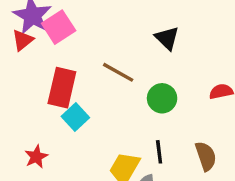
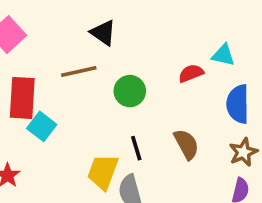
black triangle: (167, 38) -> (103, 33), moved
brown line: (118, 72) -> (79, 72), turned -32

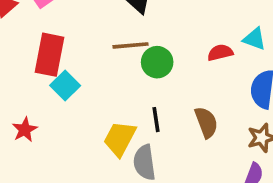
brown line: (79, 72) -> (131, 45), moved

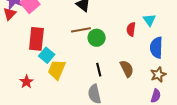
cyan triangle: (255, 39) -> (149, 20), turned 40
red semicircle: (220, 53) -> (131, 29), turned -64
yellow trapezoid: (120, 139) -> (57, 70), moved

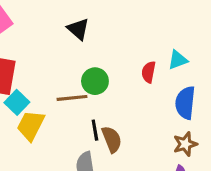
cyan triangle: (149, 20) -> (178, 60), turned 40
brown line: (81, 30) -> (72, 98), moved
brown semicircle: (127, 69) -> (112, 139), moved

